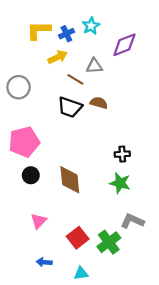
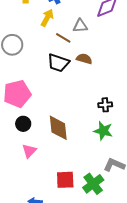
yellow arrow: (58, 57) -> (47, 18), turned -36
pink triangle: (39, 221) -> (29, 151), moved
red square: (78, 238) -> (65, 180), turned 36

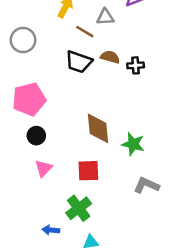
black cross: (105, 105) -> (136, 65), moved
brown diamond: (58, 128) -> (98, 128), moved
red square: (65, 180) -> (88, 171), moved
green cross: (93, 184) -> (79, 208), moved

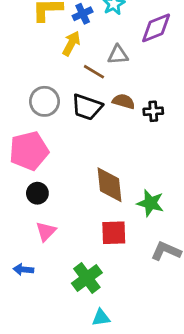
gray circle: (23, 40) -> (44, 101), moved
red square: (88, 171) -> (114, 233), moved
blue arrow: (51, 230) -> (23, 270), moved

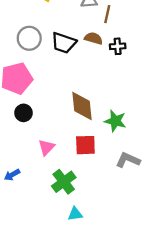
brown line: (94, 72) -> (107, 14), moved, turned 72
pink triangle: (46, 231) -> (46, 147), moved
blue arrow: (23, 270) -> (12, 175), turned -35

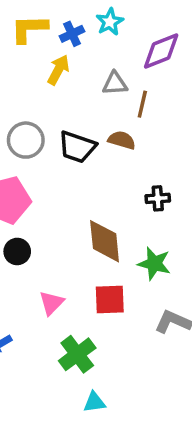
black cross: (118, 46) -> (158, 198), moved

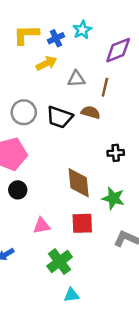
yellow arrow: (58, 70) -> (46, 63), turned 36
gray triangle: (115, 84) -> (76, 79), moved
pink triangle: (51, 303) -> (42, 226), turned 36

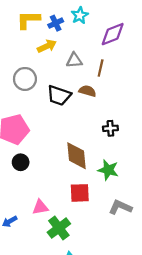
gray circle: (24, 112) -> (25, 79), moved
pink triangle: (42, 226) -> (40, 207), moved

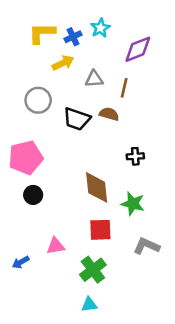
green cross: (59, 228) -> (93, 270), moved

